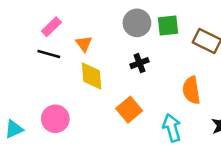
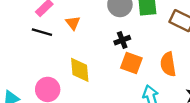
yellow diamond: (92, 76) -> (80, 70), moved
orange square: (129, 110) -> (131, 63), moved, turned -30

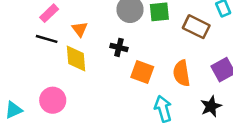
black cross: (122, 40) -> (119, 47), moved, turned 35
yellow diamond: (80, 70) -> (76, 59), moved

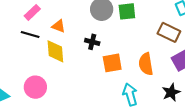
brown rectangle: (196, 27) -> (169, 32), moved
orange triangle: (80, 29) -> (59, 26), turned -32
orange square: (142, 72) -> (112, 63), turned -30

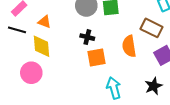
black cross: (92, 42) -> (87, 37), moved
orange semicircle: (146, 64) -> (129, 46), moved
pink circle: (35, 87) -> (31, 73), moved

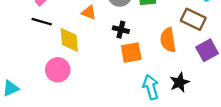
orange triangle: (45, 22) -> (89, 12), moved
black star: (154, 86) -> (179, 82), moved

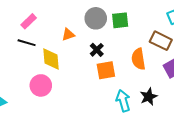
orange triangle: (89, 12) -> (68, 35), turned -40
black cross: (121, 30) -> (97, 50), turned 32

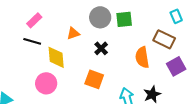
orange square: (106, 70) -> (94, 79), moved, turned 30

